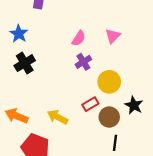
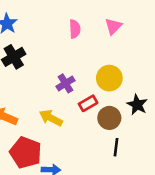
pink semicircle: (79, 38) -> (75, 29), turned -35
purple cross: (83, 62) -> (65, 83), moved

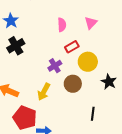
red rectangle: (88, 103) -> (72, 47), moved
yellow arrow: (51, 118) -> (44, 92), turned -90
brown circle: (109, 118) -> (73, 84), moved

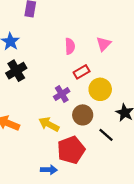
yellow arrow: (44, 92) -> (49, 124), turned 90
black line: (93, 114) -> (106, 135), moved, turned -56
red pentagon: (25, 118) -> (71, 150), moved, turned 30

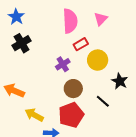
pink semicircle: (70, 46) -> (70, 21), size x1.6
brown circle: (83, 115) -> (73, 89), moved
yellow arrow: (49, 124) -> (34, 115), moved

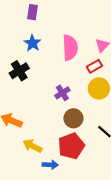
blue star: (16, 17) -> (33, 43), moved
red rectangle: (81, 44) -> (94, 66), moved

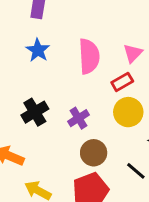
black cross: (19, 71) -> (35, 112), moved

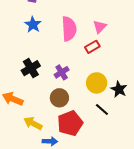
yellow circle: (128, 112) -> (97, 83), moved
brown circle: (94, 153) -> (59, 98), moved

